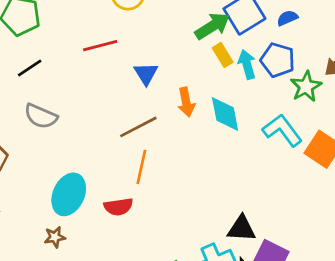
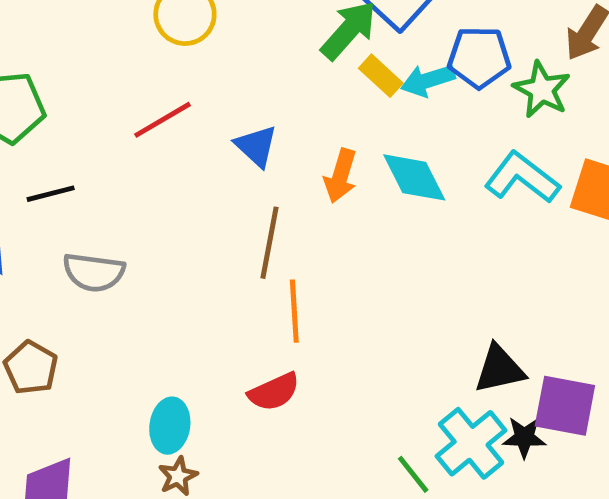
cyan arrow: (247, 64) -> (428, 80), turned -76
black line: (30, 68) -> (51, 194), turned 35
orange arrow: (186, 102) -> (340, 176), turned 44
brown line: (138, 127) -> (269, 243), turned -36
cyan ellipse: (69, 194) -> (170, 426), moved, size x0.7

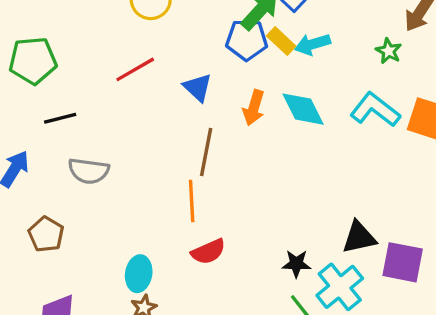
blue pentagon: (479, 57) -> (247, 40), moved
green star: (542, 90) -> (389, 51), size x0.7
orange line: (294, 311) -> (192, 201), moved
black star: (524, 437) -> (296, 264), moved

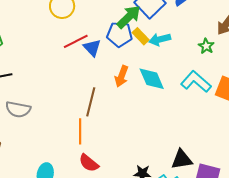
red line: (135, 69) -> (76, 41), moved
blue triangle: (198, 87) -> (92, 48), moved
red semicircle: (208, 252) -> (89, 163), turned 60

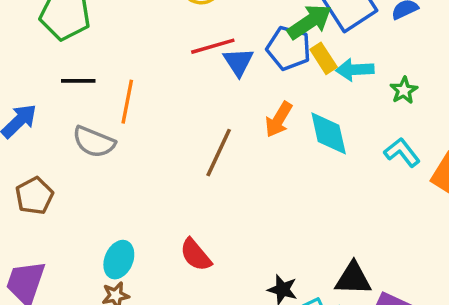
green star: (206, 46) -> (404, 90), moved
cyan L-shape: (196, 82) -> (402, 152), size x0.7
orange line: (80, 131) -> (127, 102), moved

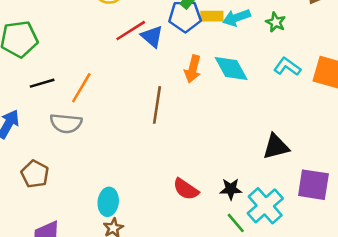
yellow rectangle: (324, 58) -> (212, 16), turned -40
orange line: (127, 102) -> (81, 88), turned 36
red semicircle: (196, 255) -> (186, 189), moved
black triangle: (353, 279) -> (276, 147), moved

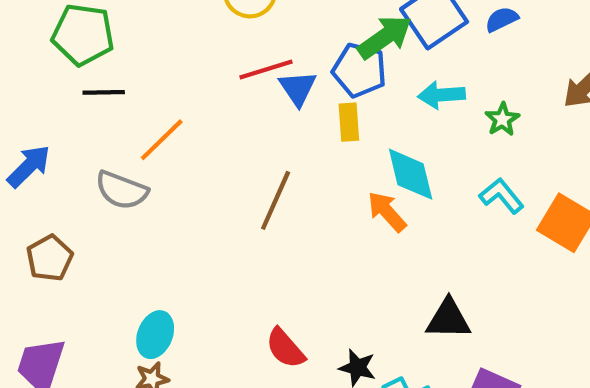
yellow rectangle: (212, 16) -> (349, 122), moved, turned 70
orange arrow: (193, 69) -> (387, 212), moved, turned 108
black line: (42, 83) -> (104, 92), moved

